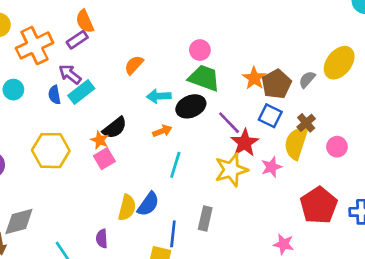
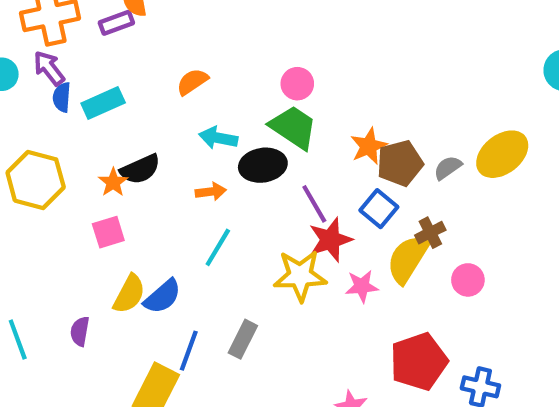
purple arrow: (70, 74) -> (49, 68), moved
pink square: (104, 159) -> (108, 232), moved

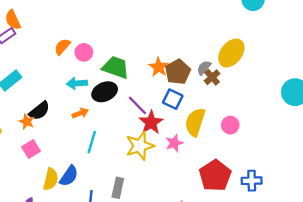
orange semicircle: (192, 82) -> (62, 47), moved
pink circle: (297, 84) -> (84, 52), moved
brown cross: (430, 233) -> (212, 77), moved

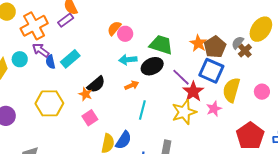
pink circle: (84, 52) -> (125, 34), moved
blue square: (173, 99) -> (211, 71), size x1.4

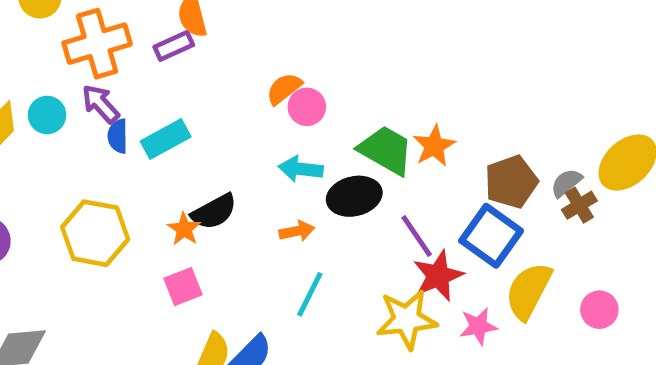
orange star: (198, 43) -> (434, 146), moved

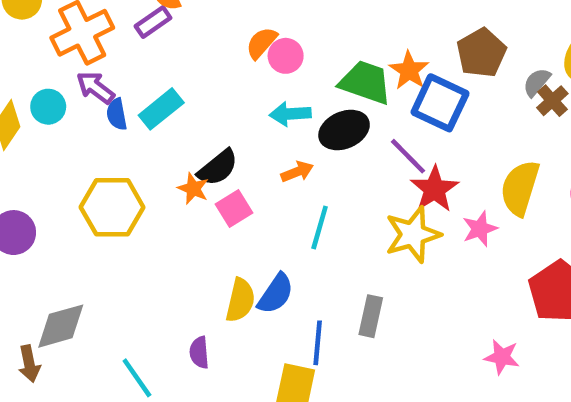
brown pentagon: (511, 182) -> (481, 53), moved
blue square: (491, 236) -> (440, 103), moved
pink square: (183, 287) -> (234, 209), moved

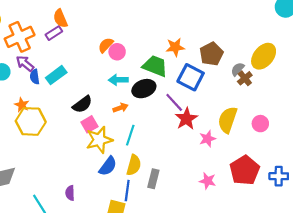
orange star: (409, 70) -> (175, 47), moved, turned 30
orange star: (193, 189) -> (22, 105), moved
yellow star: (413, 235) -> (99, 140), moved
yellow semicircle: (240, 300) -> (134, 165), moved
pink star: (502, 357) -> (208, 181), moved

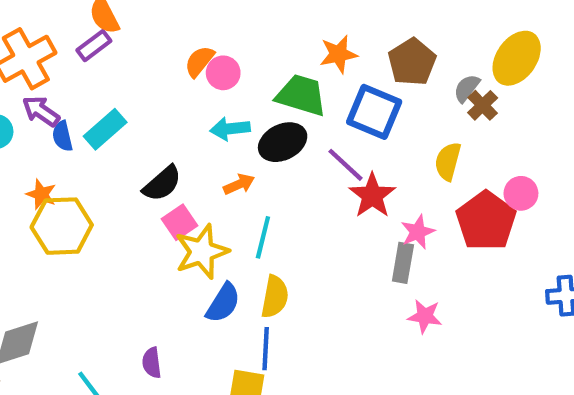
yellow semicircle: (228, 120) -> (448, 161), moved, size x0.7
red pentagon: (245, 170) -> (486, 221), moved
gray rectangle: (153, 179) -> (403, 263), moved

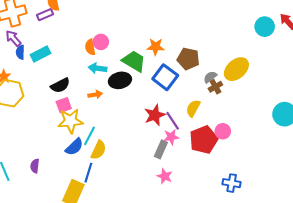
orange semicircle: (199, 61) -> (90, 47), moved, turned -63
brown pentagon: (412, 62) -> (188, 59), turned 30
purple line: (345, 165) -> (173, 121), moved
cyan line: (263, 237) -> (90, 136), moved

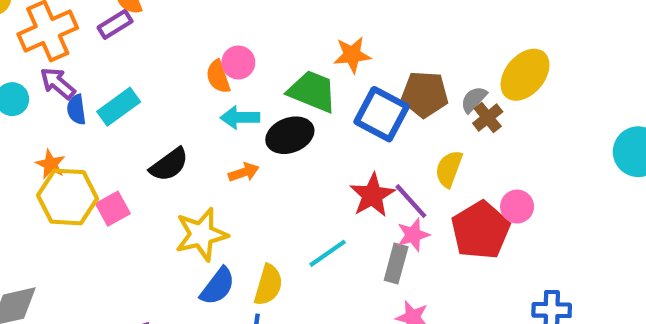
brown pentagon: (188, 59) -> (425, 94), moved
pink square: (64, 105) -> (113, 209), moved
cyan line: (90, 136) -> (328, 253), moved, turned 36

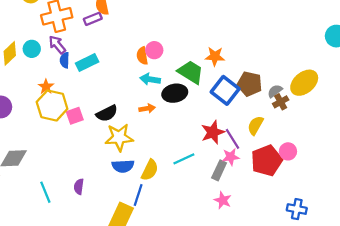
black semicircle: (169, 165) -> (107, 113), moved
blue semicircle: (218, 286) -> (123, 166), turned 40

